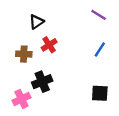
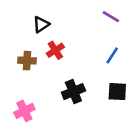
black cross: (42, 82) -> (73, 92), moved
black square: (100, 93) -> (117, 92), moved

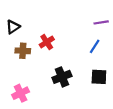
purple line: (111, 17) -> (101, 22), moved, turned -40
black triangle: (41, 24) -> (13, 27), moved

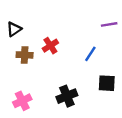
blue line: (95, 46) -> (90, 54), moved
black cross: (62, 77) -> (67, 96), moved

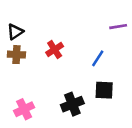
brown cross: (25, 55) -> (16, 55), moved
black square: (107, 83) -> (104, 90), moved

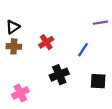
black square: (104, 90) -> (98, 81), moved
black cross: (72, 104) -> (59, 75), moved

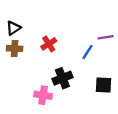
purple line: (100, 23) -> (106, 37), moved
pink cross: (20, 93) -> (43, 95), moved, turned 35

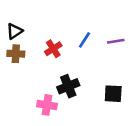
blue line: (87, 52) -> (84, 40), moved

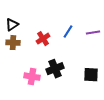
pink cross: (47, 105) -> (32, 77), moved

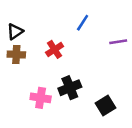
blue line: (68, 32) -> (83, 23), moved
black square: (91, 75) -> (105, 105), moved, turned -35

